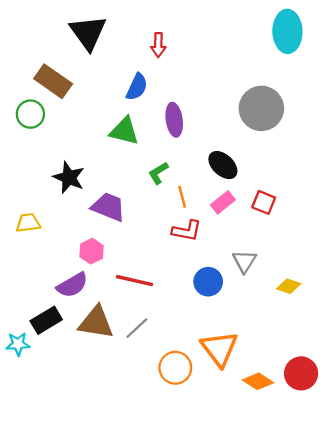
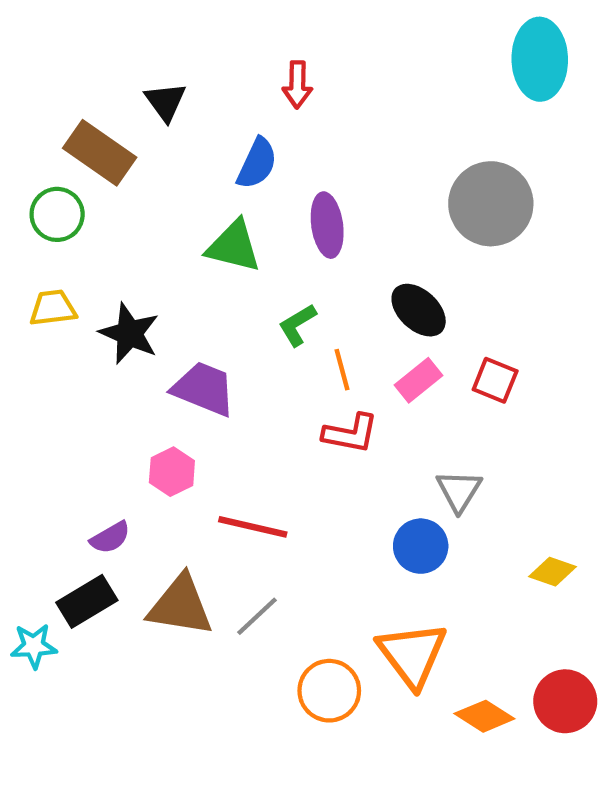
black triangle: (88, 33) -> (166, 102), moved, size x0.6
yellow trapezoid: (28, 223) -> (53, 308), moved
blue circle: (208, 282) -> (421, 546), moved
purple semicircle: (72, 285) -> (110, 538), moved, size x0.7
yellow diamond: (289, 286) -> (553, 572), moved

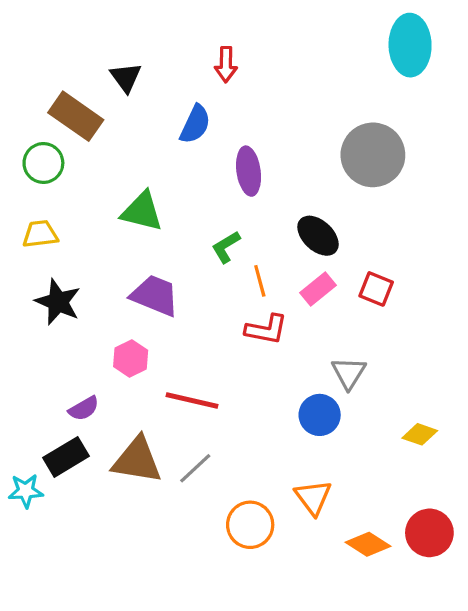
green triangle: (234, 246) -> (142, 211), moved
black star: (129, 333) -> (58, 302), moved
orange triangle: (412, 655) -> (313, 497), size x0.7

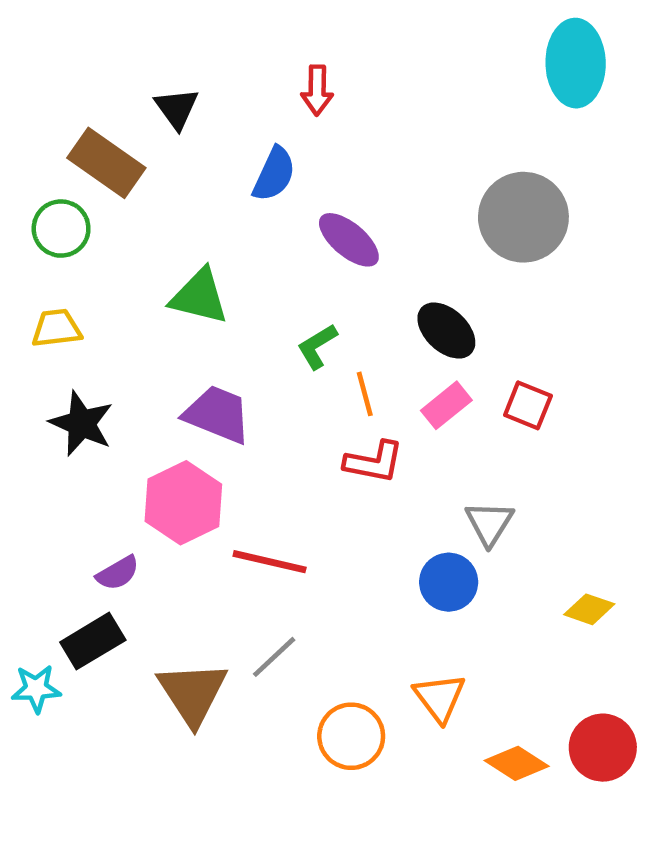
purple ellipse: (249, 171) -> (349, 240), turned -42
pink hexagon: (131, 358) -> (183, 503), size x1.6
brown triangle: (137, 460) -> (193, 693), moved, turned 48

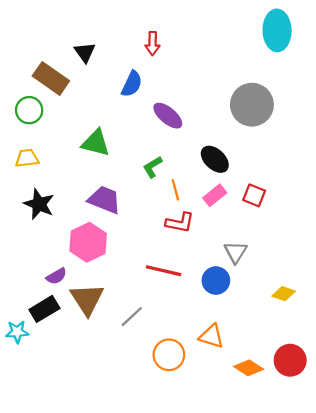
red line: (270, 562) -> (163, 271), moved
brown triangle: (193, 693) -> (87, 299), moved
orange triangle: (440, 698) -> (212, 336), turned -36

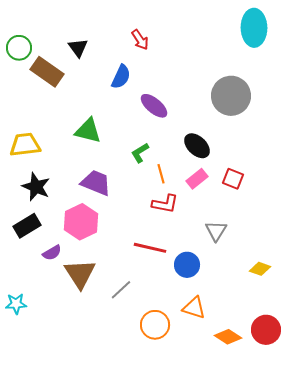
red arrow: (153, 44) -> (140, 40), turned -35
green circle: (29, 110) -> (19, 48), moved
yellow trapezoid: (27, 158) -> (25, 145), size x1.4
blue circle: (216, 281) -> (187, 265), moved
black rectangle: (44, 309) -> (27, 226), moved

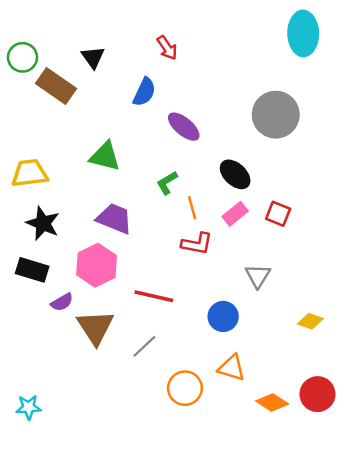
black rectangle: (27, 226) -> (32, 270), turned 48
red line: (150, 248) -> (154, 296), moved
cyan star: (16, 304) -> (28, 407), moved

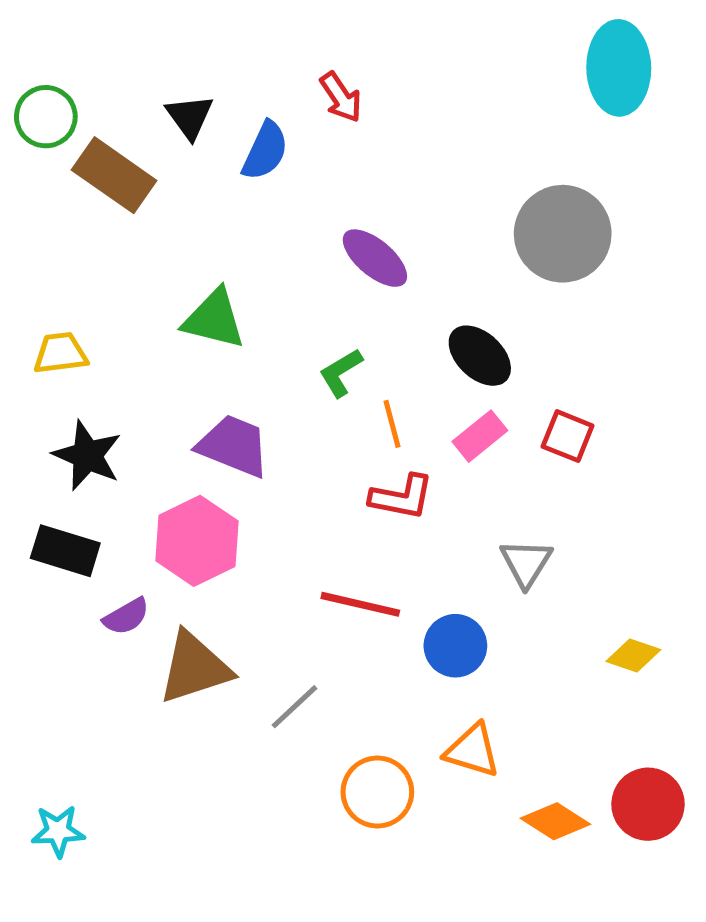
blue semicircle: (144, 92) -> (265, 151), moved
yellow trapezoid: (30, 173) -> (60, 353), size x0.7
red line: (154, 296) -> (360, 604), moved
brown triangle: (95, 327) -> (195, 668), turned 45

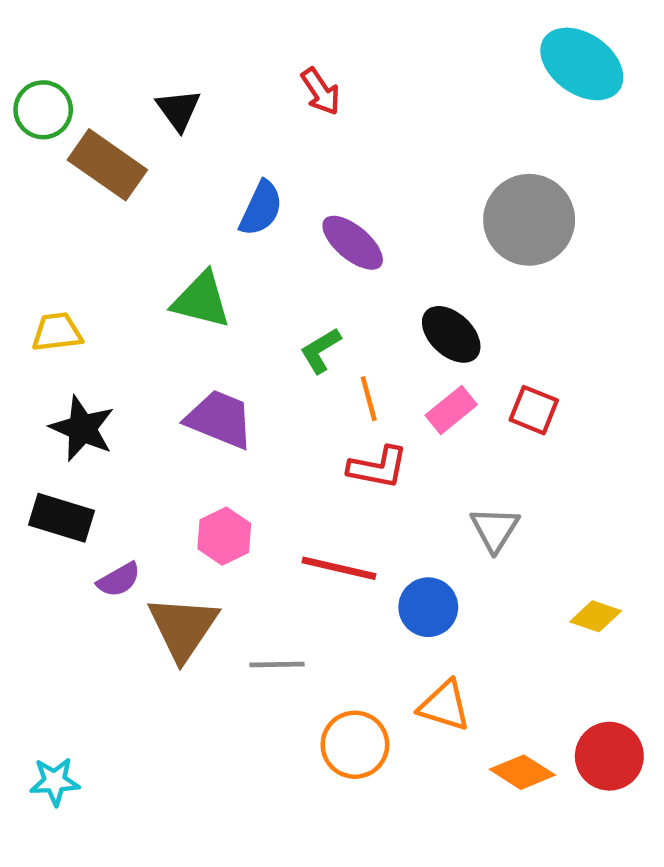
cyan ellipse: (619, 68) -> (582, 64), turned -54
blue semicircle: (265, 151) -> (261, 208), moved
pink hexagon: (197, 541) -> (224, 536), moved, size x0.7
brown triangle: (195, 668) -> (183, 628), turned -38
gray line: (294, 707) -> (277, 664), turned 42

